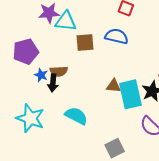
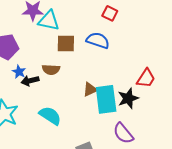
brown semicircle: (59, 71) -> (51, 70), moved
black arrow: (53, 83) -> (30, 81), turned 66
brown triangle: (113, 86) -> (90, 89), turned -35

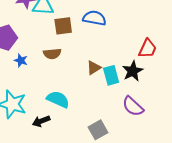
black arrow: (30, 81) -> (41, 121), moved
cyan rectangle: (106, 99) -> (111, 75), size x0.7

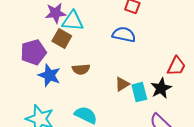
brown square: (63, 26) -> (62, 38), moved, turned 36
blue star: (21, 60) -> (49, 75), size x1.6

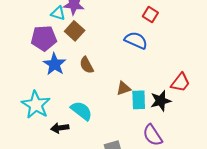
cyan triangle: (73, 21) -> (58, 13), moved, size x0.7
brown semicircle: (81, 69) -> (87, 65), turned 54

